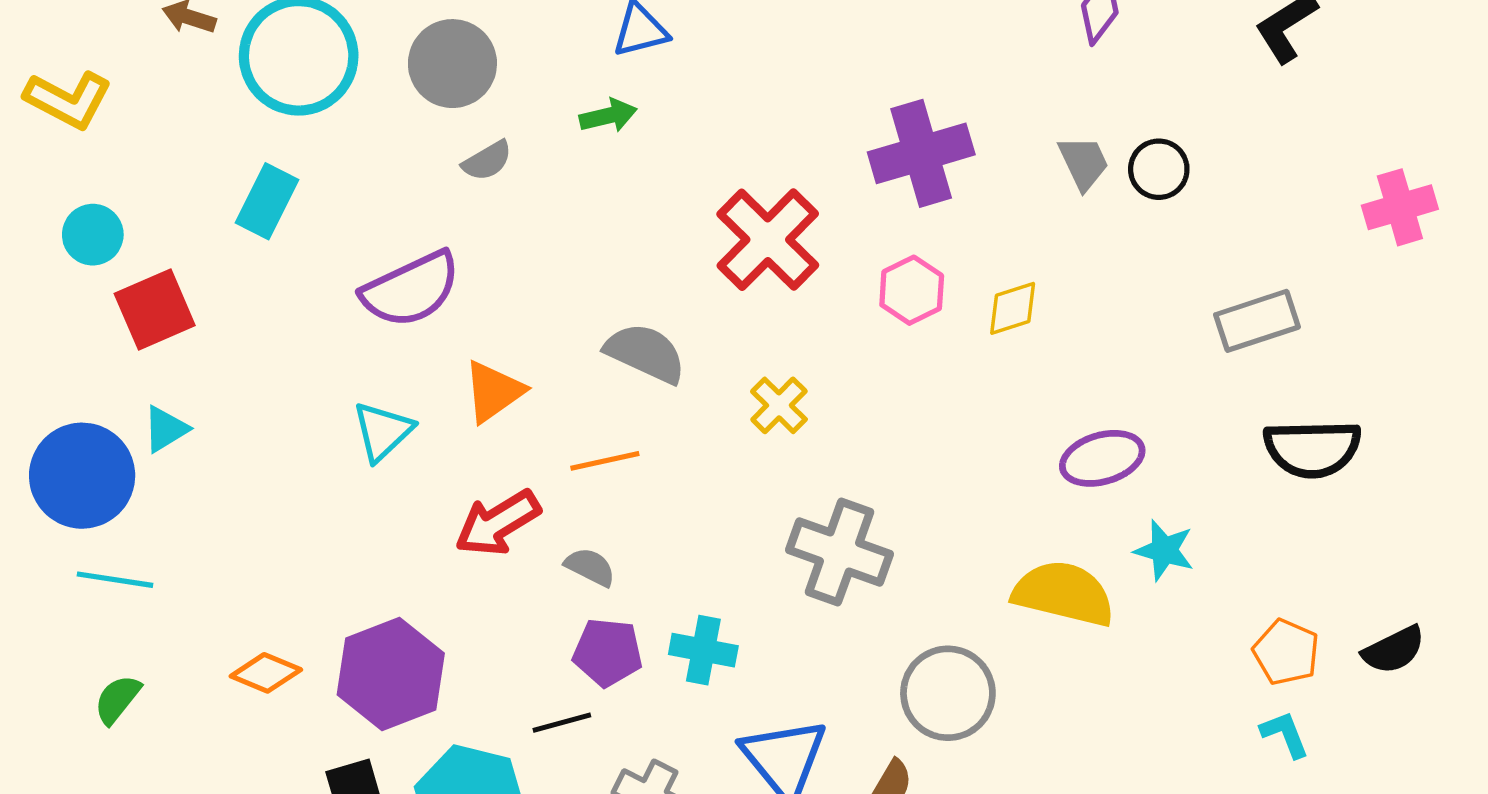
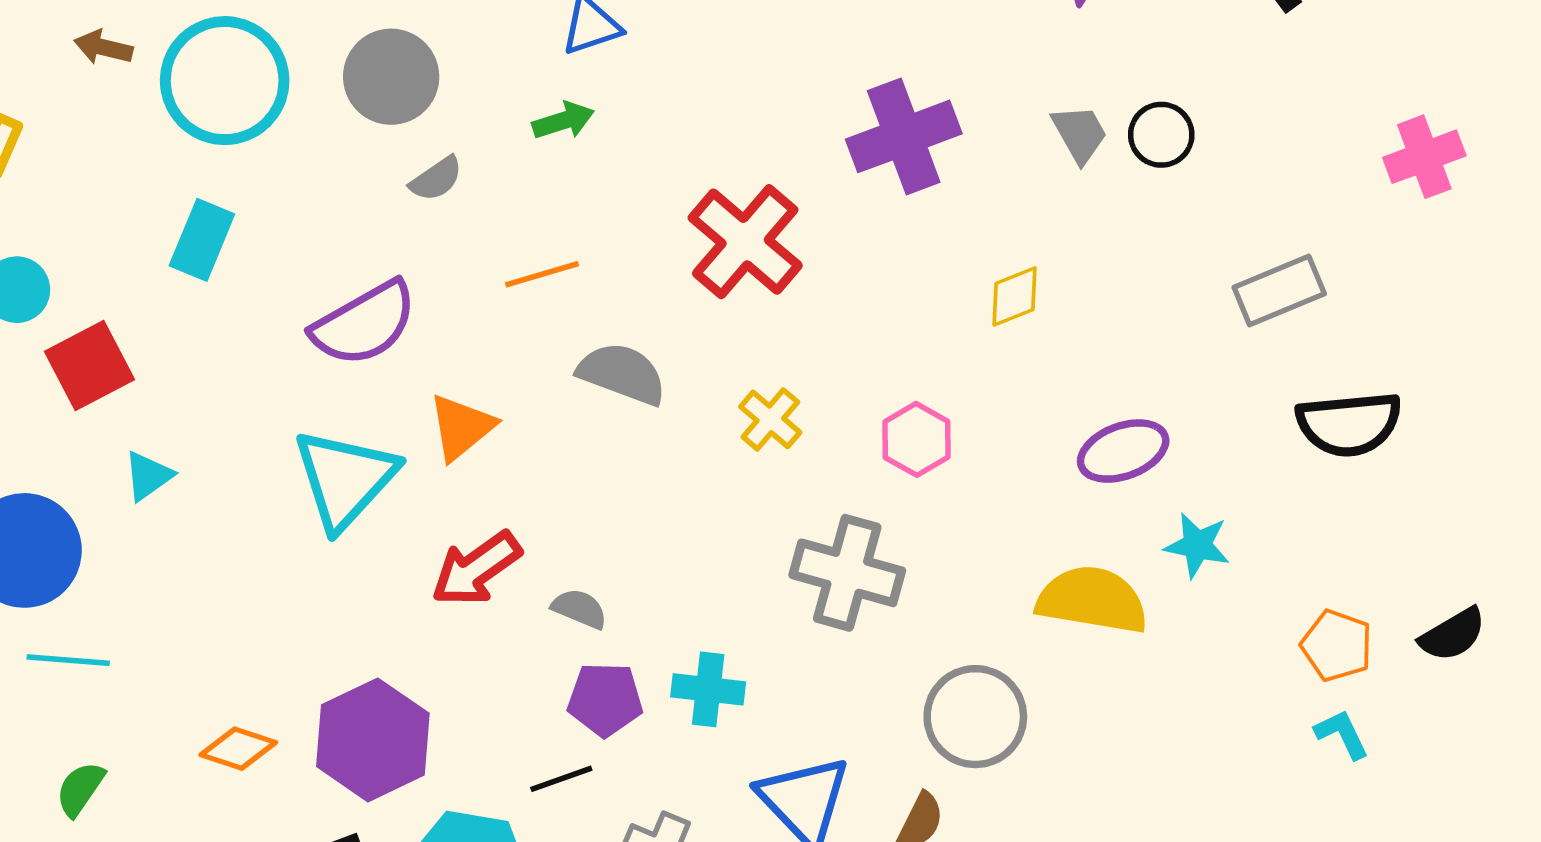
pink hexagon: (912, 290) -> (916, 439), moved
cyan triangle: (166, 429) -> (148, 476), moved
cyan triangle: (383, 431) -> (345, 479), size x1.6
orange line: (605, 461) -> (542, 274), moved

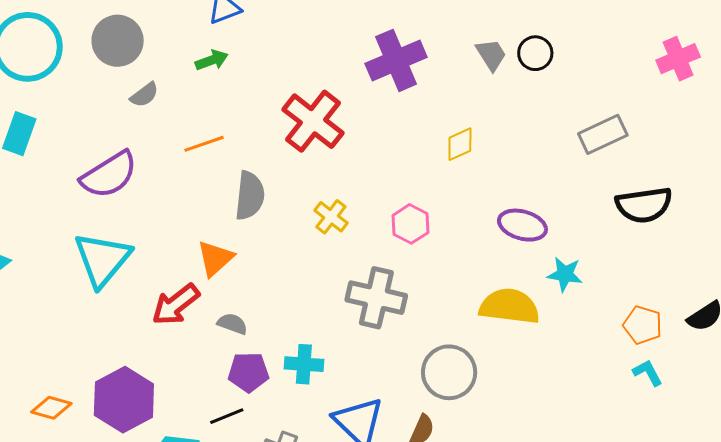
gray semicircle: (622, 374) -> (250, 196), turned 78
orange triangle: (461, 427) -> (215, 258), moved
purple ellipse: (1123, 451) -> (522, 225), turned 39

